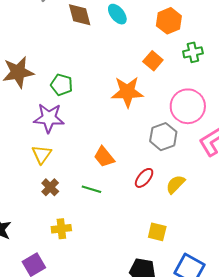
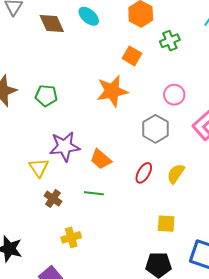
pink circle: (188, 106) -> (174, 95), size x0.6
purple star: (49, 118) -> (65, 146), moved

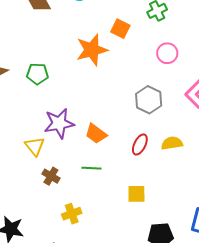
orange star: (112, 91) -> (92, 50), moved
pink circle: (174, 95) -> (167, 53), moved
yellow semicircle: (176, 174) -> (172, 143), turned 50
yellow square: (166, 224) -> (136, 194), moved

